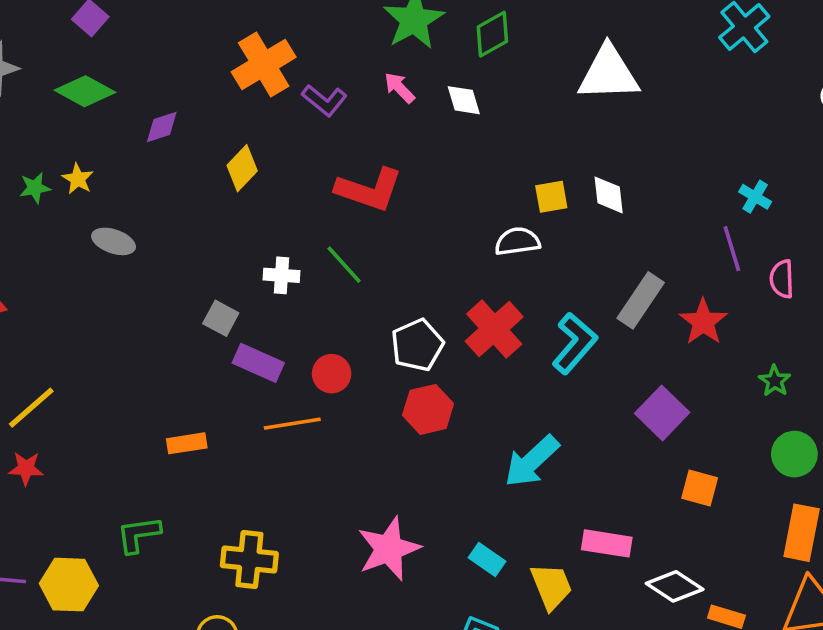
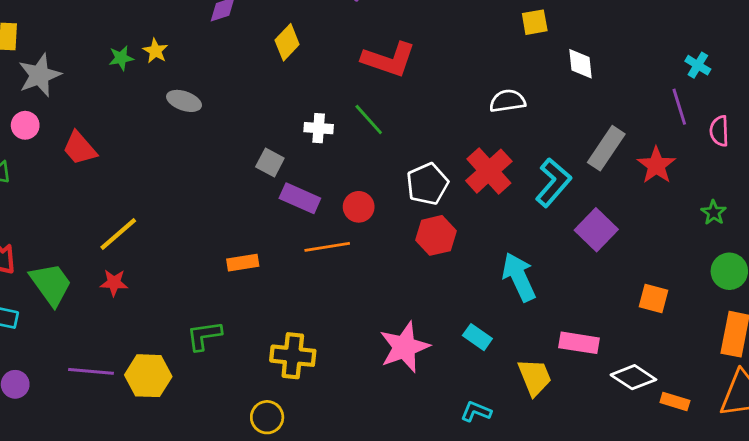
yellow square: (551, 197) -> (535, 22), moved
purple square: (662, 413) -> (596, 230), moved
cyan arrow: (532, 461) -> (519, 277), turned 108
cyan rectangle: (487, 559) -> (477, 337), moved

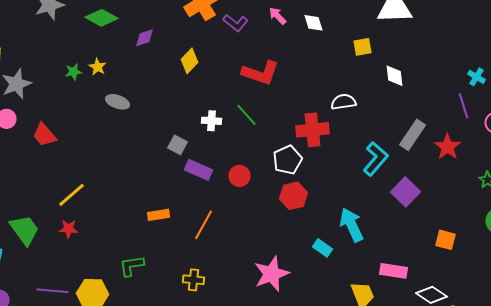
red cross: (489, 171) -> (312, 130), moved, turned 36
orange line: (327, 247) -> (204, 225), moved, turned -52
cyan rectangle: (477, 337) -> (322, 248), moved
yellow cross: (293, 356) -> (194, 280), size x0.7

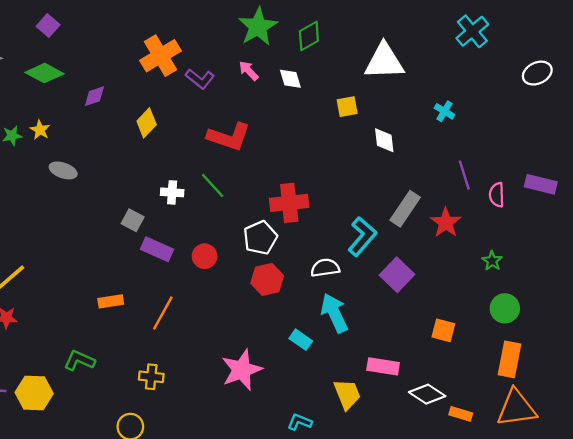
cyan cross: (476, 77) -> (445, 111), moved
white semicircle: (344, 102) -> (325, 268), moved
green L-shape: (132, 266) -> (79, 361), turned 32

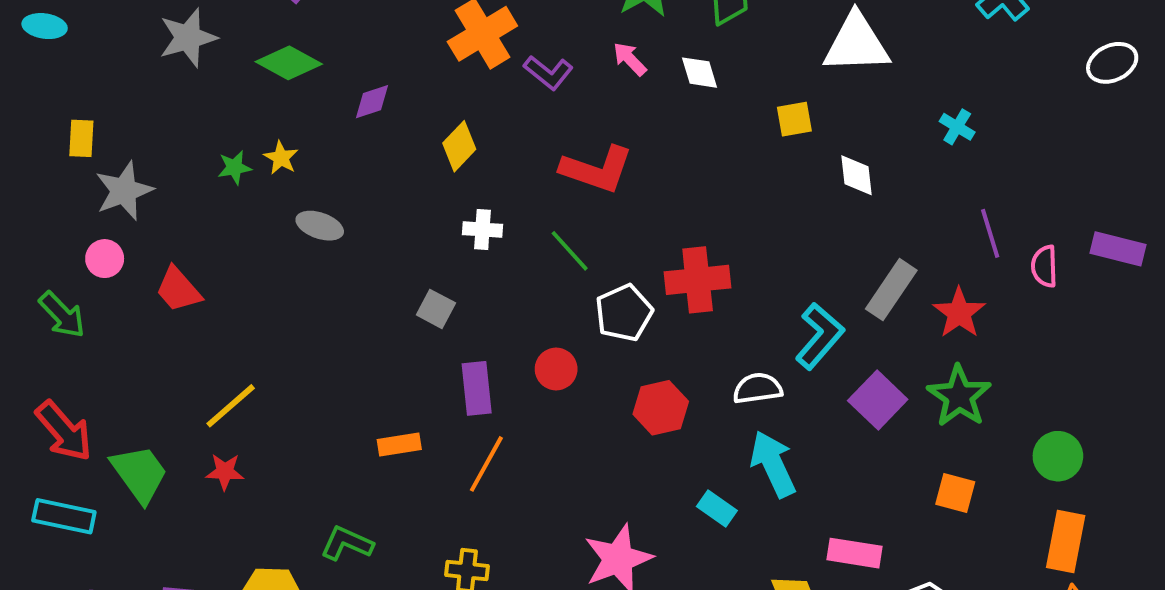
white cross: (172, 192) -> (482, 229), moved
white pentagon: (260, 238) -> (624, 313), moved
purple rectangle: (157, 249) -> (477, 388), moved, turned 60
green star: (492, 261) -> (959, 396), moved, size x1.8

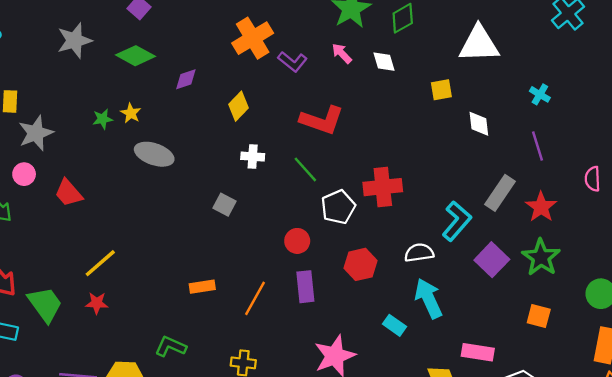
gray ellipse: (320, 226) -> (154, 154), size x1.4
purple line: (990, 233) -> (538, 146), moved
purple rectangle: (477, 388) -> (305, 287), moved

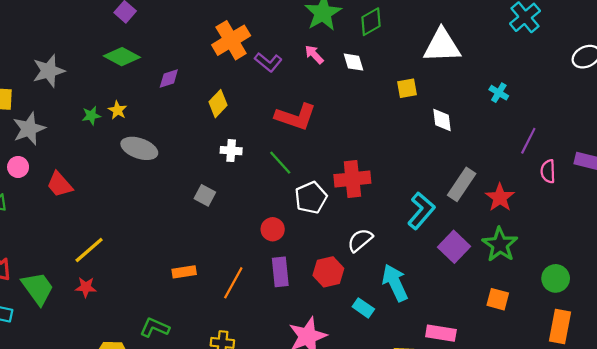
gray star: (74, 40) -> (49, 71), moved
purple line: (538, 146) -> (528, 141), moved, turned 44
white semicircle: (419, 253) -> (360, 240), moved, turned -32
red hexagon: (361, 264) -> (328, 272), moved

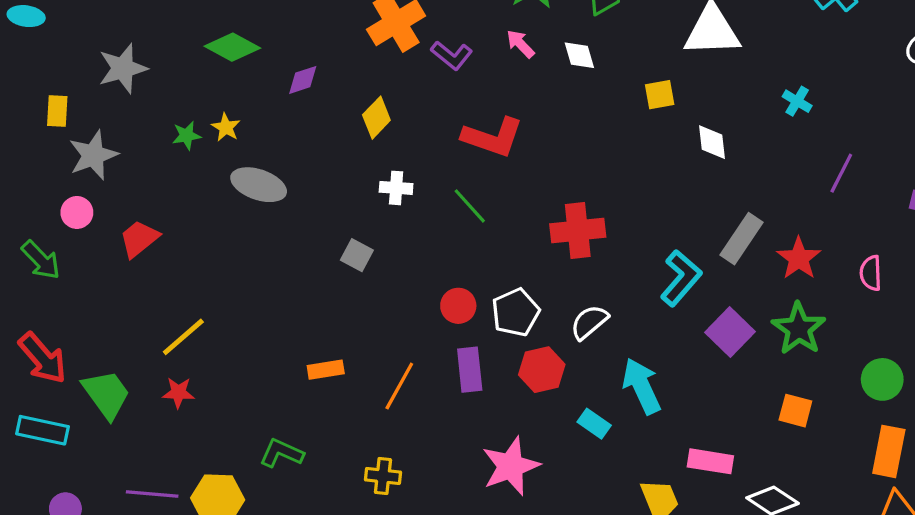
pink semicircle: (548, 171) -> (871, 273), moved
red trapezoid: (60, 184) -> (139, 239), turned 92
white pentagon: (311, 198) -> (516, 312), moved

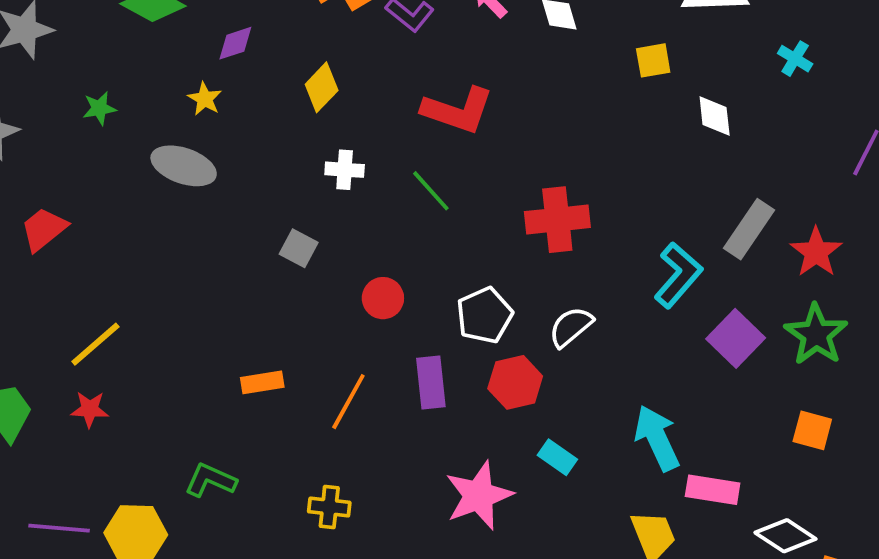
cyan cross: (797, 101) -> (795, 59), moved
yellow star: (226, 127) -> (205, 99), moved
red circle: (458, 306) -> (383, 298), moved
cyan arrow: (642, 386) -> (657, 438), moved
cyan rectangle: (594, 424) -> (557, 457), moved

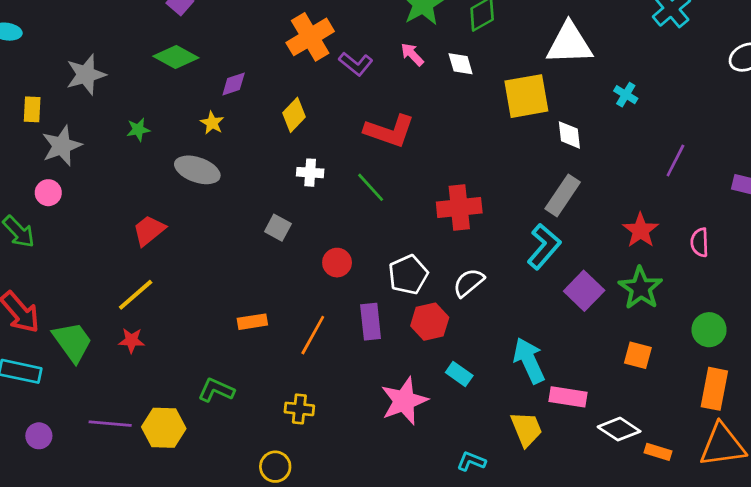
yellow square: (653, 60) -> (526, 96), size x1.8
red trapezoid: (44, 229) -> (149, 230), moved
gray rectangle: (749, 229) -> (563, 195), moved

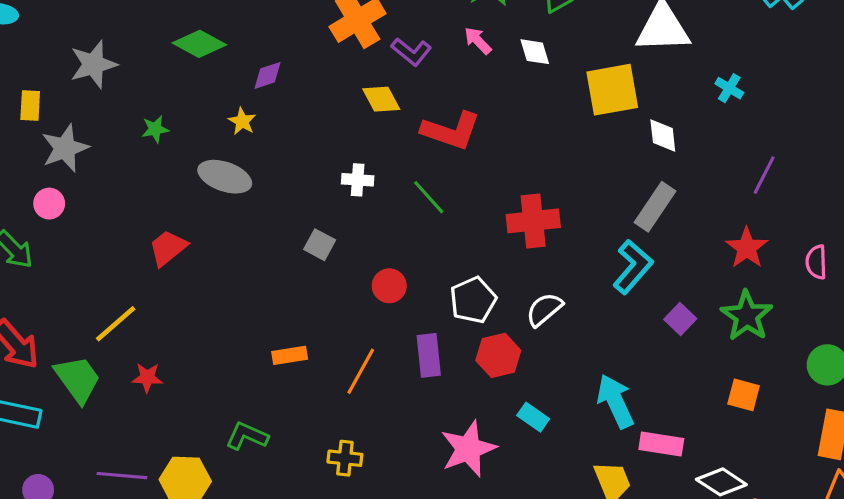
yellow diamond: (294, 115) -> (381, 99), moved, turned -72
purple line: (675, 160) -> (764, 175), moved
purple square: (584, 291) -> (680, 319), size x0.7
yellow line: (136, 295) -> (116, 324), moved

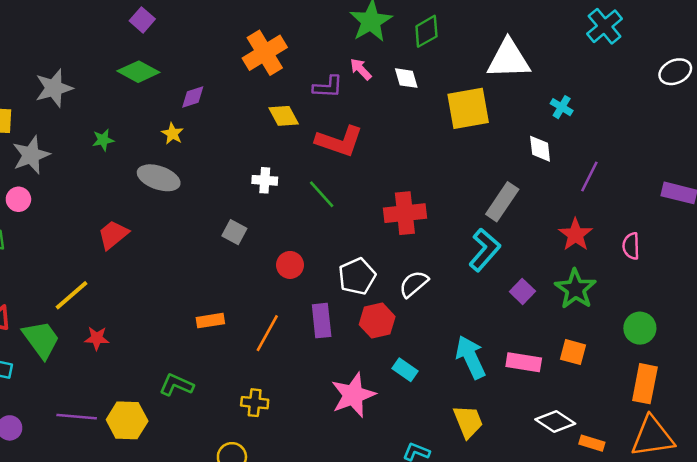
purple L-shape: (411, 52) -> (328, 87), moved, turned -36
white diamond: (663, 136) -> (540, 149), moved
pink rectangle: (661, 444) -> (524, 362), moved

